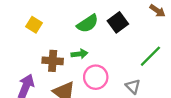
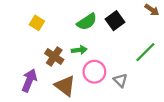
brown cross: (53, 61) -> (54, 56), turned 30
gray triangle: (133, 86) -> (120, 80), moved

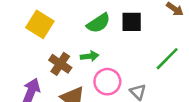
black square: (115, 21) -> (132, 22), turned 36
yellow square: (37, 23) -> (40, 24), size x1.5

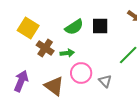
brown cross: (60, 64) -> (45, 48), moved

